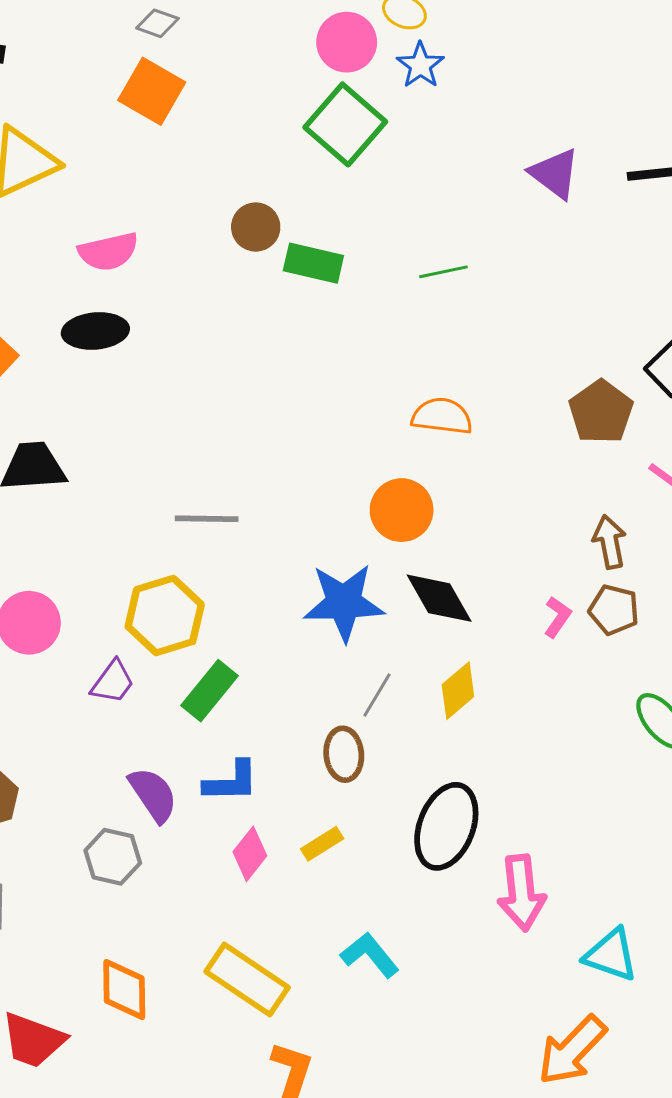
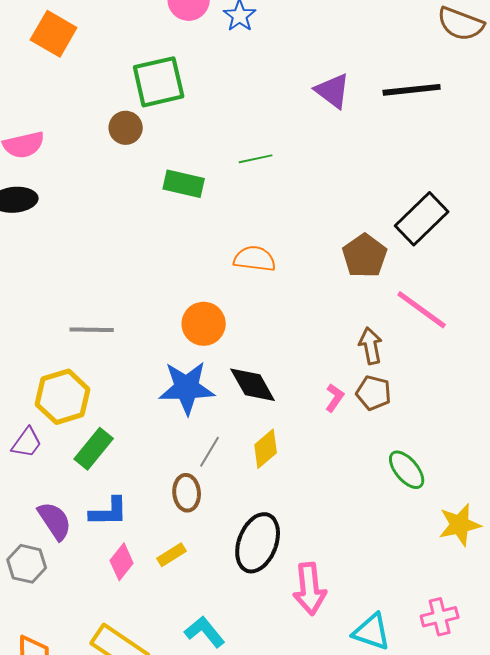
green square: (345, 124) -> (159, 82), moved, turned 36
green rectangle: (313, 263) -> (184, 184), moved
orange circle: (402, 510) -> (204, 324), moved

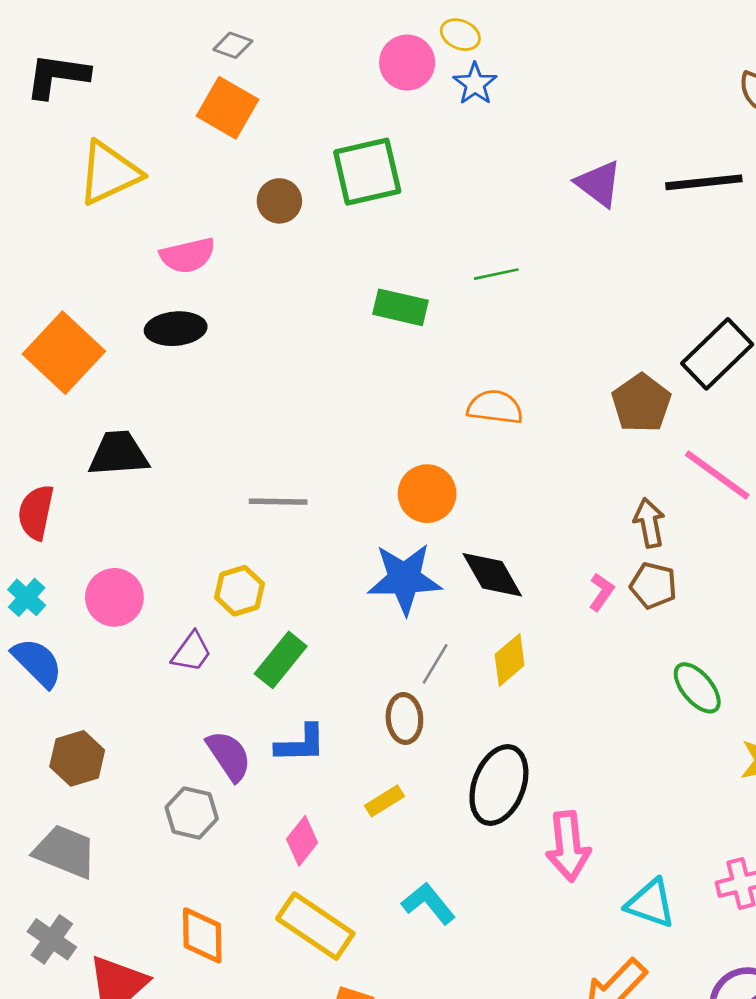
brown circle: (126, 128) -> (279, 201), moved
yellow hexagon: (63, 397) -> (239, 591), size x0.7
pink diamond: (122, 562) -> (302, 841), moved

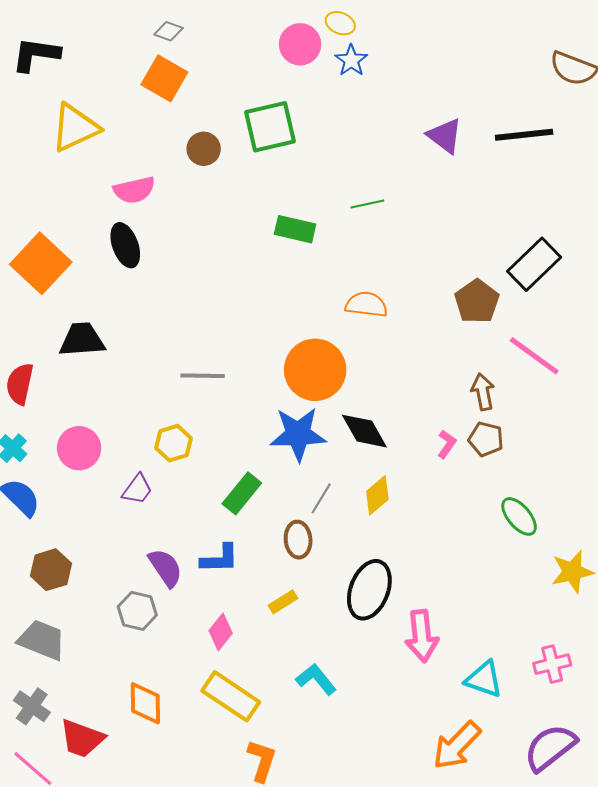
black ellipse: (176, 329) -> (125, 245), turned 75
orange circle: (427, 494) -> (315, 370), size x1.4
green rectangle: (281, 660) -> (242, 493), moved

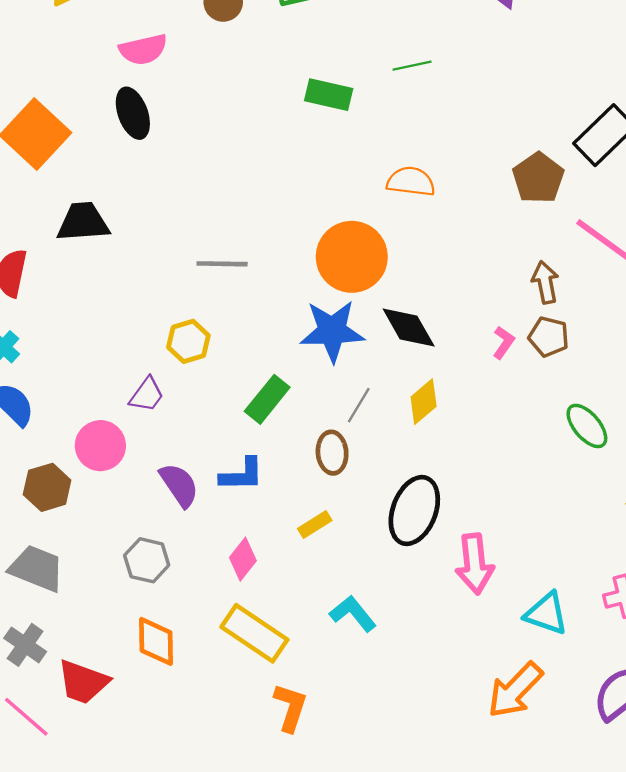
pink circle: (79, 448) -> (100, 446), moved
gray hexagon: (137, 611) -> (147, 560), moved

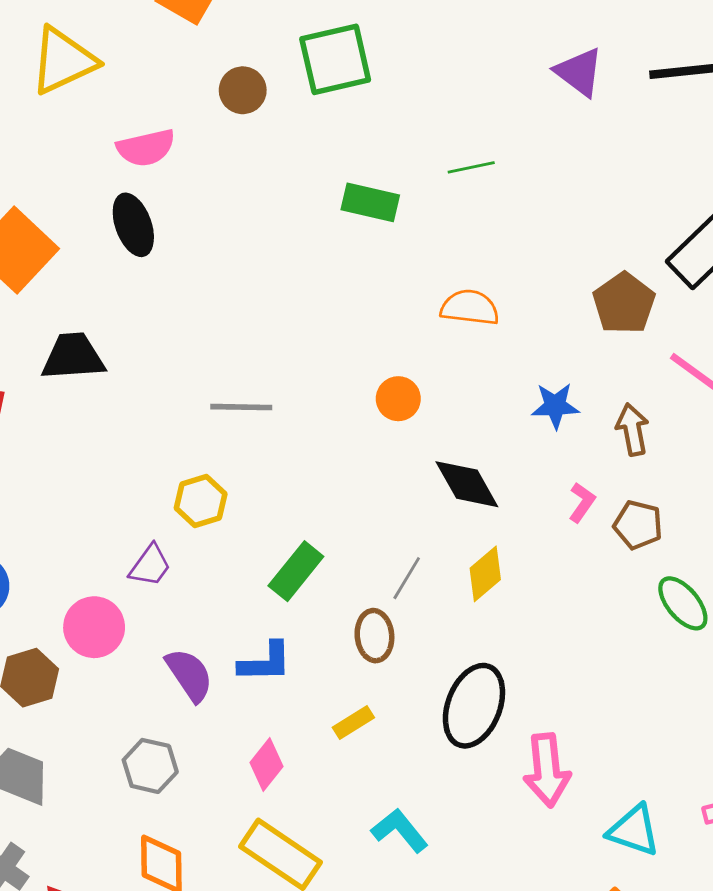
orange circle: (352, 257) -> (398, 399), size x0.5
blue star: (332, 331) -> (555, 406), moved, size x0.6
brown pentagon: (549, 337) -> (638, 525), moved

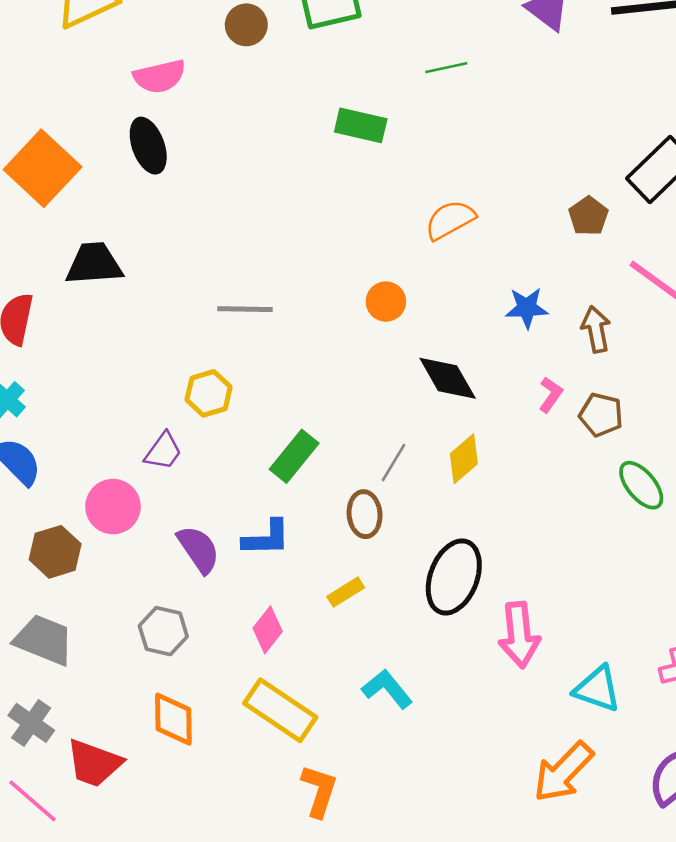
green line: (471, 167) -> (446, 68), moved
brown pentagon: (624, 303) -> (588, 216), size x0.7
orange semicircle: (470, 308) -> (450, 220), turned -36

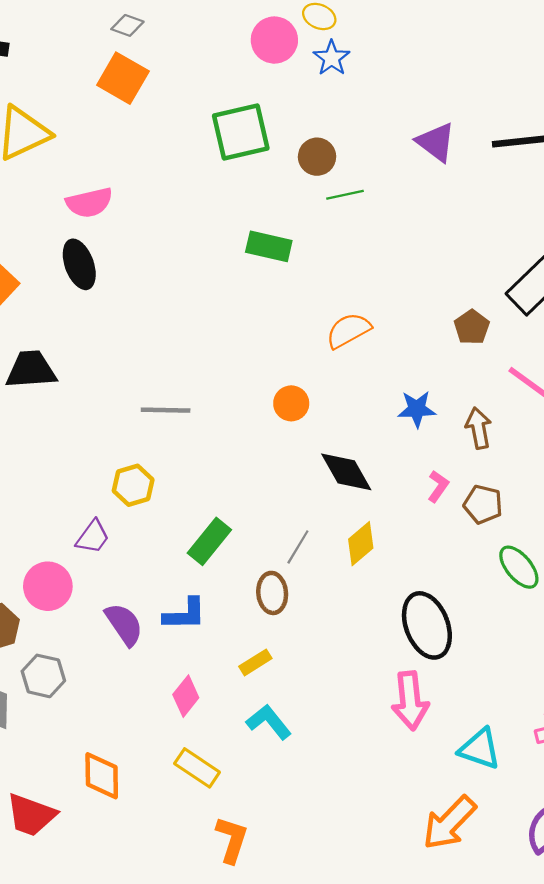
brown circle: (246, 25) -> (317, 157), moved
black ellipse: (454, 577) -> (427, 625), moved, turned -42
gray hexagon: (163, 631) -> (43, 676), moved
cyan L-shape: (387, 689) -> (269, 722), moved
yellow rectangle: (280, 710) -> (197, 768), size x0.7

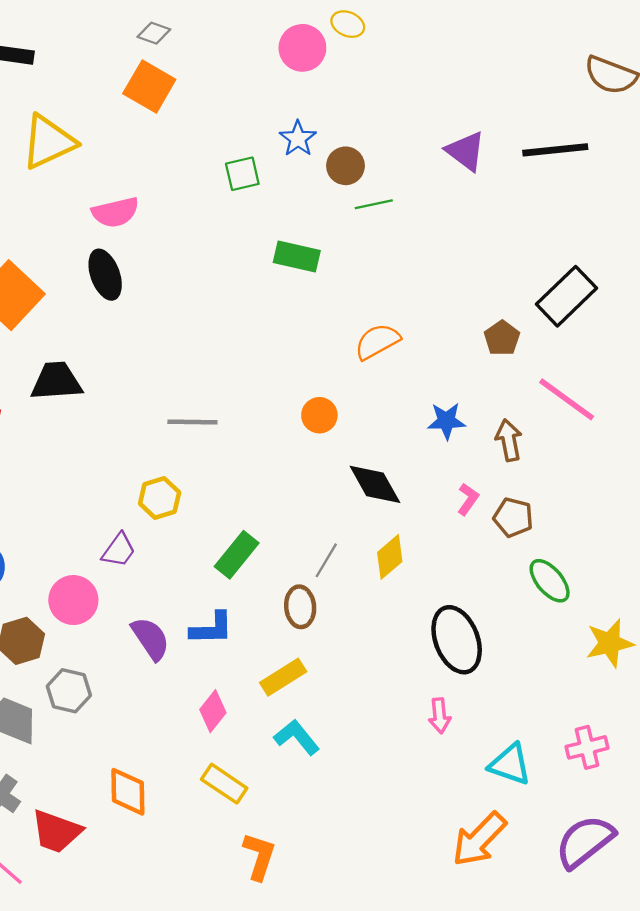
blue star: (332, 58) -> (298, 139), moved
green square: (241, 132) -> (242, 174), moved, size x0.6
yellow rectangle: (255, 662) -> (283, 677), size x1.4
pink arrow: (410, 701) -> (440, 716), size x0.6

